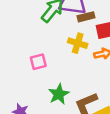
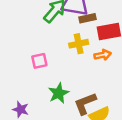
yellow cross: (78, 43) -> (79, 44), turned -30

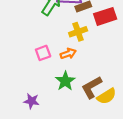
orange arrow: (103, 55) -> (68, 54), moved

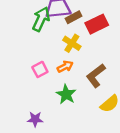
yellow cross: (78, 32) -> (72, 43), turned -30
brown L-shape: (92, 87) -> (96, 76), moved

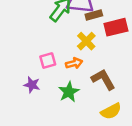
brown L-shape: (96, 76) -> (103, 79), turned 85
purple star: (35, 119) -> (32, 85), moved

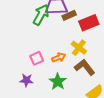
yellow cross: (86, 41) -> (79, 48), moved

